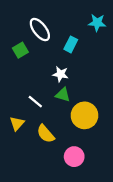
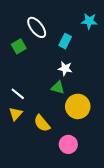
white star: (60, 74) -> (65, 69), moved
white line: (35, 102) -> (18, 94), moved

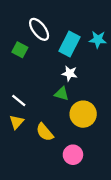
cyan star: (89, 21) -> (98, 40), moved
cyan rectangle: (65, 41) -> (70, 44), size x1.5
green square: (19, 46) -> (20, 50), turned -32

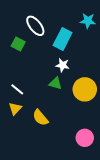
cyan star: (98, 40) -> (88, 21), moved
yellow circle: (83, 114) -> (85, 89), moved
pink circle: (73, 155) -> (85, 138), moved

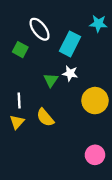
green triangle: (55, 83) -> (51, 80), moved, turned 48
white line: (17, 89) -> (19, 101), turned 48
yellow semicircle: (40, 118) -> (45, 118), moved

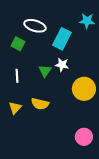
white ellipse: (40, 29) -> (35, 26), turned -35
white line: (19, 101) -> (17, 76), moved
yellow semicircle: (45, 118) -> (40, 104), turned -36

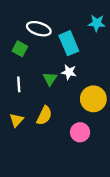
cyan rectangle: (62, 39) -> (69, 43), turned -50
yellow semicircle: (40, 104) -> (44, 116), turned -78
pink circle: (84, 137) -> (80, 132), moved

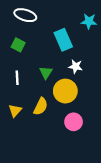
white ellipse: (39, 29) -> (25, 15), moved
white star: (69, 72) -> (76, 66), moved
yellow circle: (93, 99) -> (65, 91), moved

